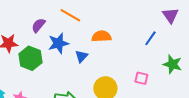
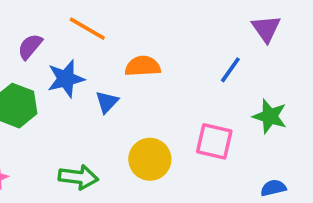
pink square: (141, 78) -> (214, 141), size x1.5

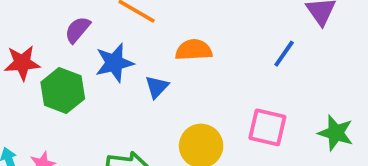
green star: (270, 116) -> (336, 133), moved

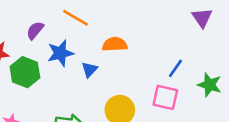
blue line: (284, 54) -> (175, 68), moved
green star: (336, 133) -> (210, 85), moved

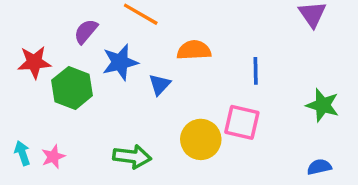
blue line: (175, 68) -> (256, 71), moved, turned -36
pink square: (165, 97) -> (242, 122), moved

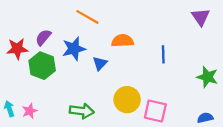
purple semicircle: (86, 31) -> (43, 37), moved
pink square: (242, 122) -> (155, 111), moved

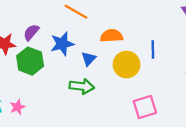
yellow circle: (127, 100) -> (127, 64), moved
green arrow: (82, 111) -> (82, 86), moved
pink square: (155, 111) -> (145, 107), turned -30

